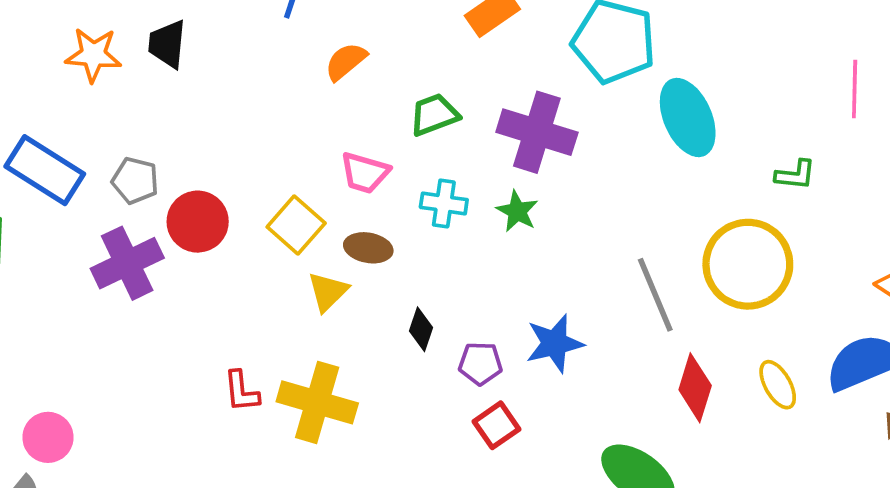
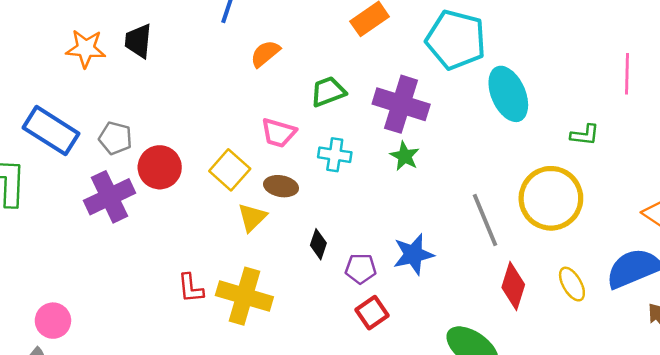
green star: (517, 211) -> (405, 156), moved

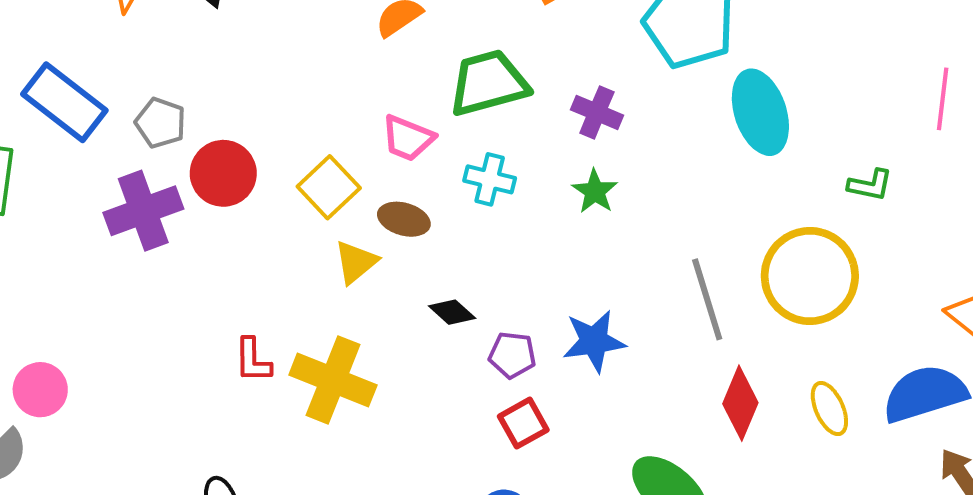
green trapezoid: (328, 92) -> (488, 83), size x1.5
purple cross: (401, 104) -> (597, 112), size x0.6
black diamond: (318, 244) -> (452, 312), turned -72

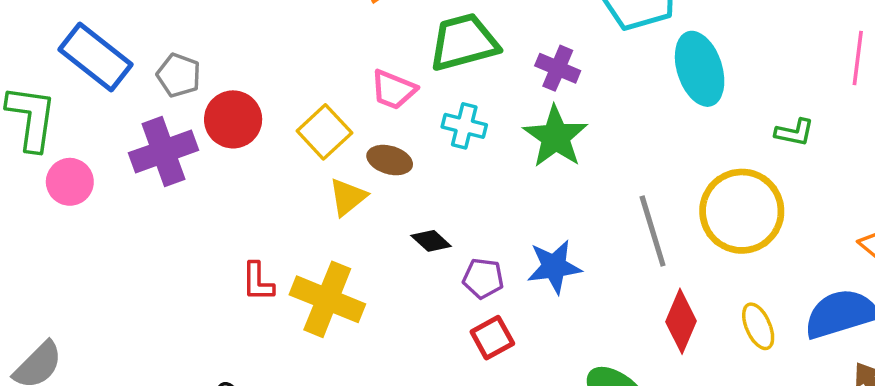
green star: (595, 191) -> (556, 137), size x1.6
pink circle: (40, 390) -> (70, 182), moved

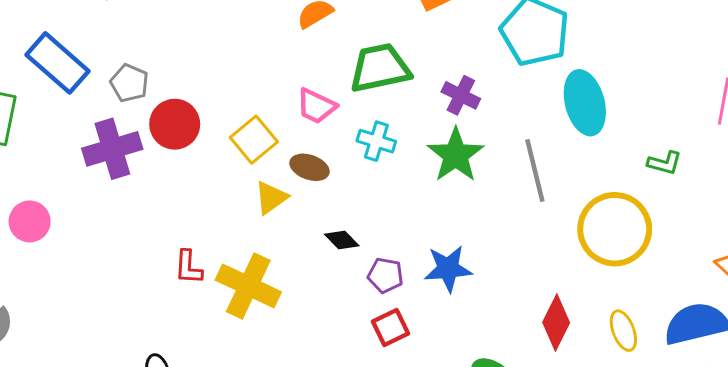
pink circle: (70, 182) -> (30, 221), moved
gray line: (653, 231) -> (535, 171), moved

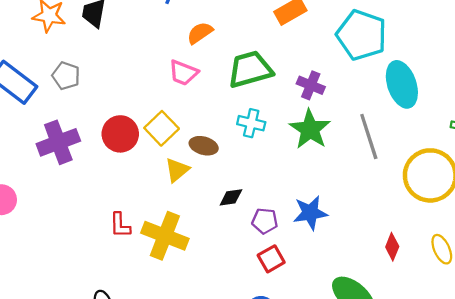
gray pentagon: (129, 83) -> (66, 76), moved
pink trapezoid: (316, 106) -> (183, 73), moved
red circle: (175, 124) -> (120, 134), moved
black diamond: (342, 240) -> (231, 197), turned -50
red diamond: (556, 322) -> (392, 247), size x0.7

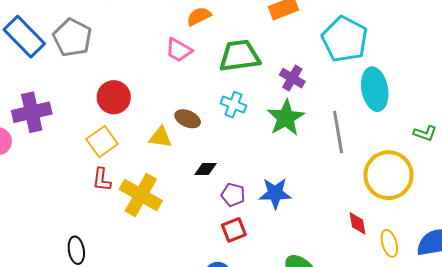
gray pentagon: (66, 76) -> (72, 38), size x1.5
yellow square: (162, 128) -> (102, 142), moved
purple cross: (58, 142) -> (32, 112), moved
yellow triangle: (177, 170) -> (160, 137), turned 40
red diamond: (392, 247) -> (357, 223), moved, turned -40

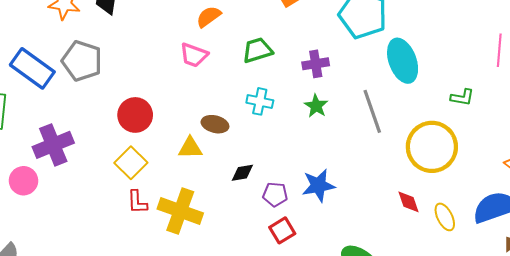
green trapezoid: (240, 56) -> (257, 50), size x0.7
purple cross: (292, 78) -> (316, 64), turned -30
green star: (286, 118) -> (316, 106), size x0.6

